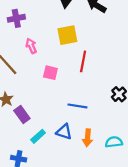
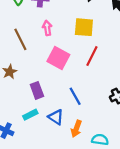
pink square: (50, 73) -> (58, 58), size x1.5
blue line: (77, 106) -> (75, 96), turned 36
purple rectangle: (22, 115) -> (37, 90), moved

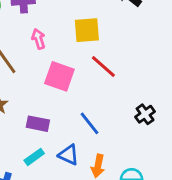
red line: (92, 56) -> (103, 67), turned -66
purple rectangle: (37, 90) -> (38, 124), turned -49

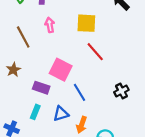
pink square: (59, 76) -> (61, 70), moved
blue triangle: (69, 155) -> (61, 114), turned -49
cyan rectangle: (34, 157) -> (35, 112), turned -40

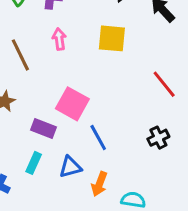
red line: (95, 52) -> (164, 84), moved

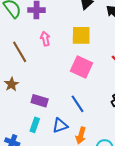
pink square: (72, 104) -> (81, 67), moved

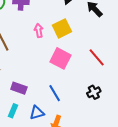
yellow square: (81, 35) -> (62, 28), turned -30
pink arrow: (45, 39) -> (39, 31), moved

